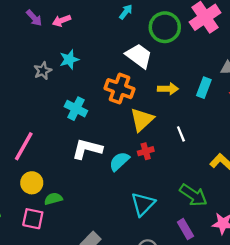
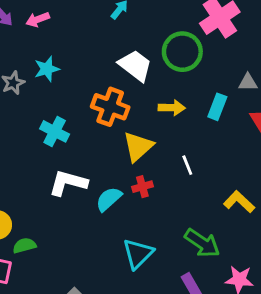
green circle: (165, 27) -> (182, 52), moved

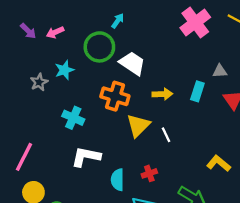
green circle: (182, 52) -> (99, 47), moved
white line: (187, 165) -> (166, 135), moved
red cross: (142, 187) -> (149, 173), moved
cyan semicircle: (109, 199) -> (117, 180), moved, turned -45

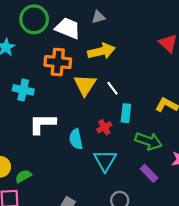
gray triangle: (220, 71) -> (98, 17), moved
cyan rectangle: (197, 91) -> (126, 113), moved
yellow arrow: (162, 94) -> (101, 51), size x1.4

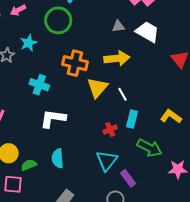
white trapezoid: (68, 28) -> (147, 32), moved
cyan semicircle: (76, 139) -> (58, 158), moved
purple rectangle: (149, 173) -> (128, 178), moved

